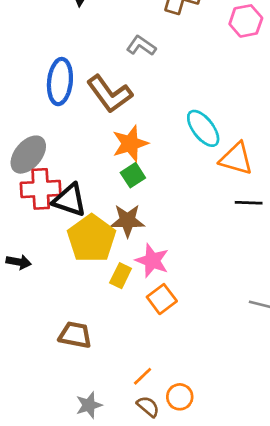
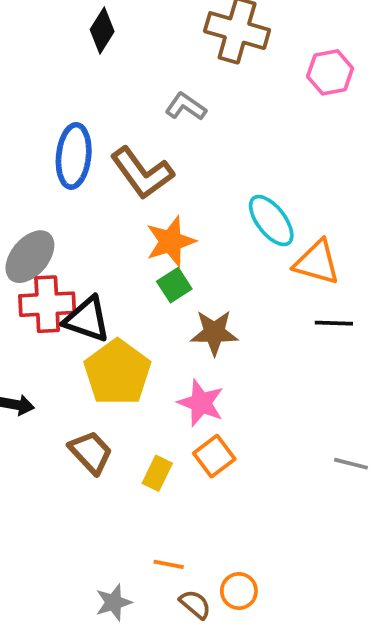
brown star: (127, 221) -> (214, 333), moved
yellow rectangle: (121, 276) -> (157, 473), moved
brown trapezoid: (75, 335) -> (91, 452), moved, turned 36
orange line: (143, 376) -> (169, 564), moved, turned 55

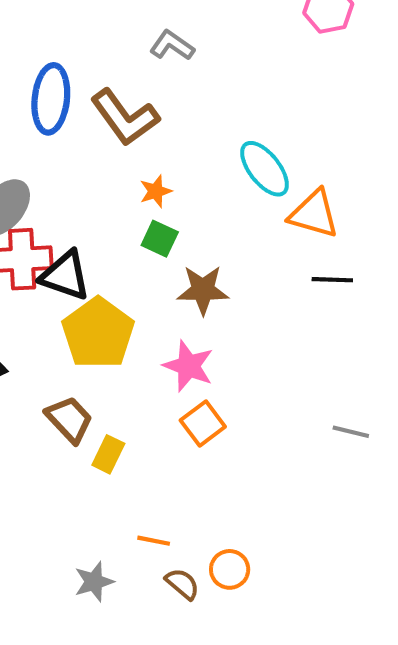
orange star: (171, 241) -> (156, 191), size x0.6
green square: (174, 285) -> (160, 239), turned -32
yellow rectangle: (157, 473) -> (108, 454), moved

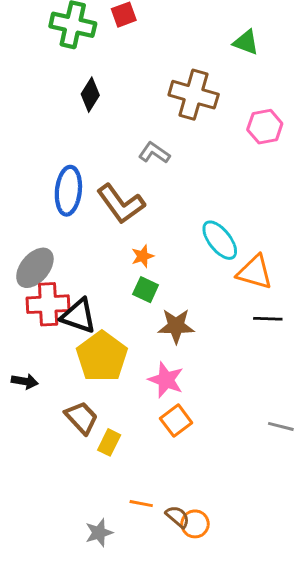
brown semicircle: (182, 584) -> (178, 517), moved

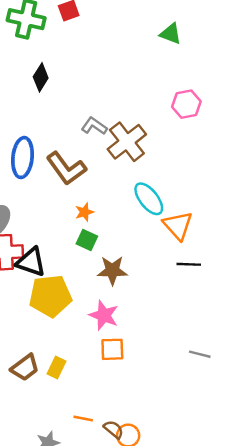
brown cross: (194, 95) -> (127, 142), moved, turned 36
orange triangle: (255, 272) -> (178, 226), turned 32
yellow pentagon: (102, 357) -> (50, 296), turned 30
brown trapezoid: (81, 418) -> (25, 368), moved, turned 96
orange square: (176, 421) -> (112, 349), turned 35

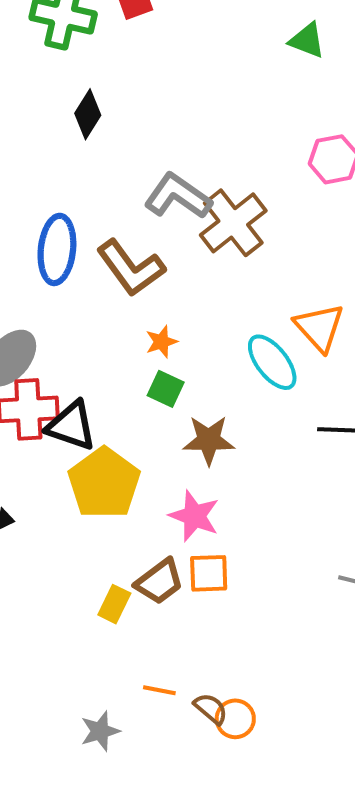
gray L-shape: (94, 126) -> (178, 196), size x1.5
cyan ellipse: (149, 199) -> (272, 362), moved
orange triangle: (178, 226) -> (319, 327), moved
yellow pentagon: (50, 296) -> (104, 483), turned -30
brown trapezoid: (25, 368) -> (159, 582), moved

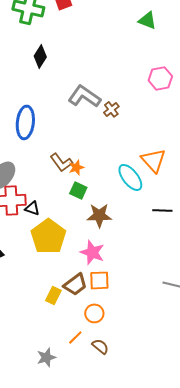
brown cross: (233, 223) -> (111, 109), size x0.5
brown L-shape: (131, 268) -> (61, 162), moved, size x0.7
black triangle: (71, 426) -> (32, 208), size x0.6
orange line: (159, 690) -> (75, 337), turned -56
orange circle: (235, 719) -> (94, 313), moved

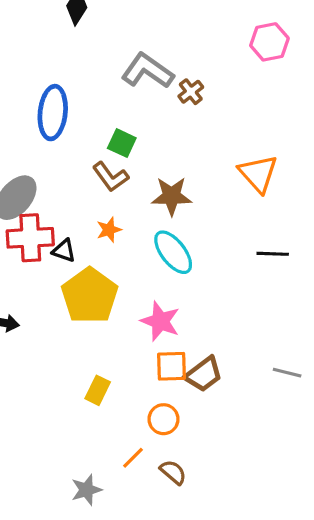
orange star: (76, 167) -> (109, 230), moved
cyan ellipse: (130, 177) -> (173, 252), moved
green square: (78, 190) -> (122, 143), moved
brown star: (99, 215) -> (172, 196), moved
brown trapezoid: (75, 284) -> (204, 374), moved

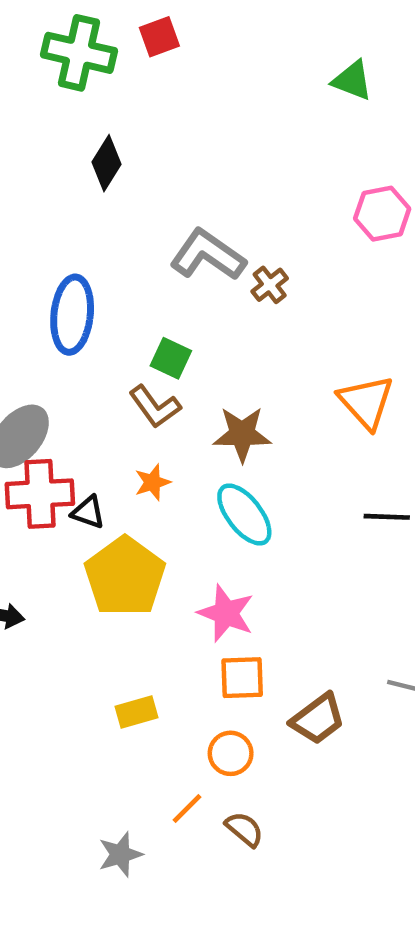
brown trapezoid: (204, 374) -> (318, 719), moved
yellow rectangle: (98, 390) -> (136, 712), turned 48

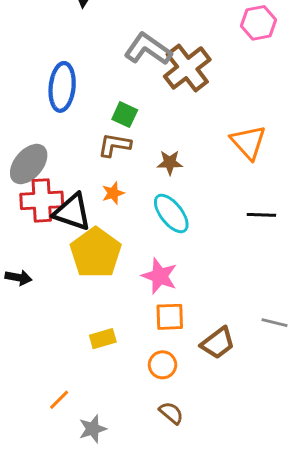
brown cross: (270, 285) -> (187, 68), size x2.0
brown L-shape: (155, 407) -> (114, 145), turned 136
brown star: (242, 434) -> (170, 163), size x0.7
black triangle: (88, 512) -> (72, 212), size x1.8
orange line: (187, 808) -> (59, 400), moved

